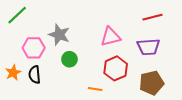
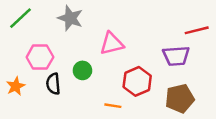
red line: (153, 17) -> (197, 30), moved
gray star: (59, 35) -> (70, 18), moved
pink triangle: (110, 37) -> (112, 44), moved
black semicircle: (35, 75) -> (53, 84), moved

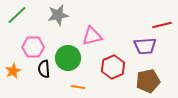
gray star: (70, 18) -> (58, 15), turned -30
green circle: (82, 70) -> (68, 58), size x1.6
orange line: (113, 106) -> (78, 87), moved

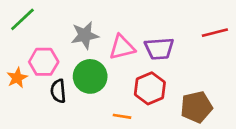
gray star: (58, 15) -> (85, 35), moved
purple trapezoid: (145, 46) -> (159, 49), moved
orange star: (13, 71) -> (17, 78), moved
orange line: (78, 87) -> (122, 116), moved

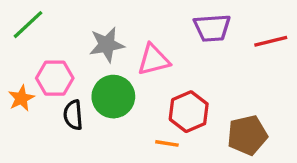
purple trapezoid: (159, 49) -> (212, 28), moved
orange line: (122, 116) -> (167, 143), moved

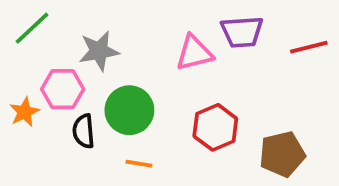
gray star: (107, 45) -> (99, 51), moved
pink triangle: (154, 60) -> (194, 53), moved
orange line: (167, 143) -> (139, 164), moved

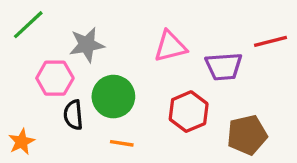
purple trapezoid: (242, 32) -> (224, 66), moved
orange star: (24, 112) -> (22, 142), moved

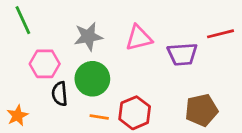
green line: (28, 25) -> (23, 20), turned -72
gray star: (87, 45) -> (88, 37), moved
red hexagon: (189, 112) -> (135, 113), moved

